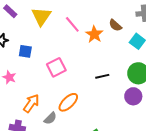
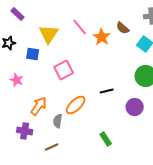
yellow triangle: (41, 16) -> (49, 34), moved
black line: (102, 76) -> (107, 91), moved
purple circle: (133, 96) -> (135, 107), moved
gray semicircle: (50, 118) -> (58, 121), turned 144

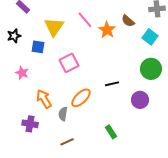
orange arrow: (39, 106) -> (44, 99), turned -66
brown line: (52, 147) -> (67, 142), moved

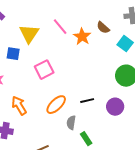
black line: (112, 84) -> (87, 101), moved
gray semicircle: (63, 114) -> (71, 123), moved

